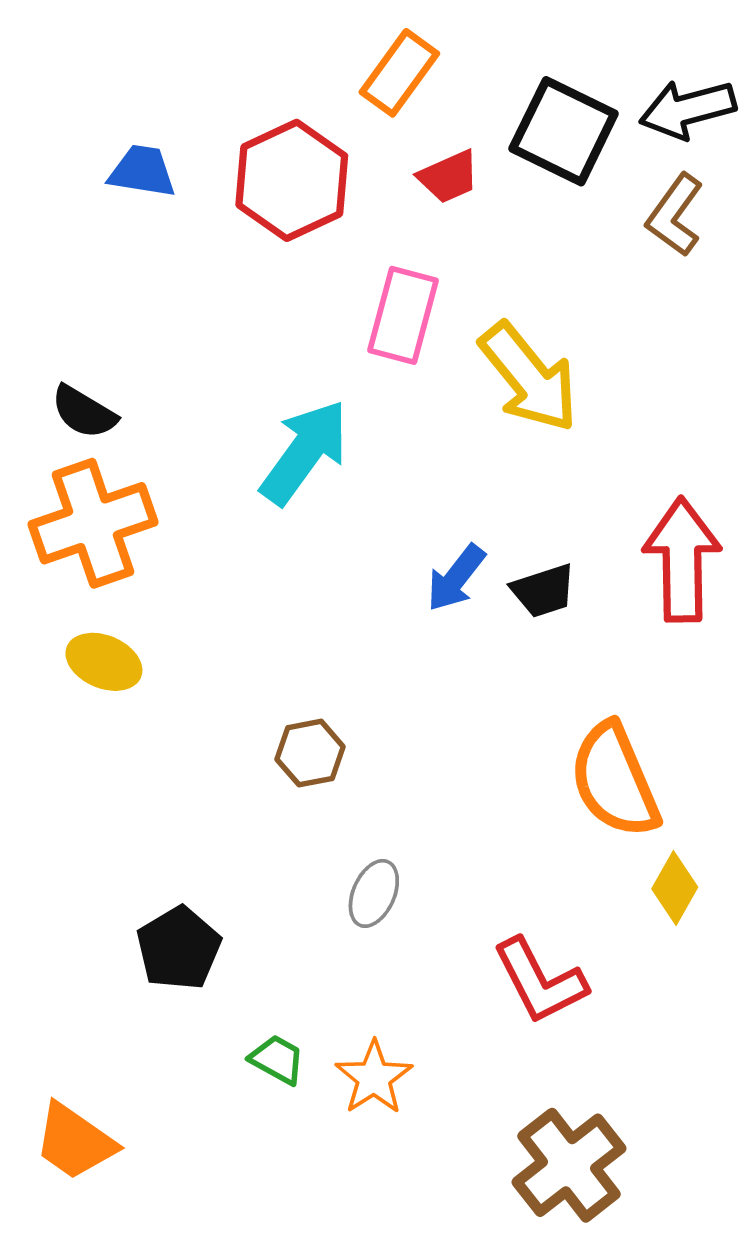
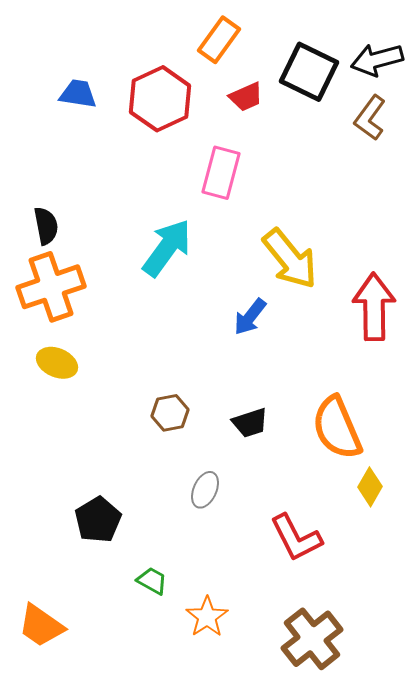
yellow arrow: (529, 377) -> (290, 259), moved
black semicircle: (84, 412) -> (46, 226), turned -132
black trapezoid: (543, 591) -> (250, 423), moved
orange star: (374, 1078) -> (207, 617), moved

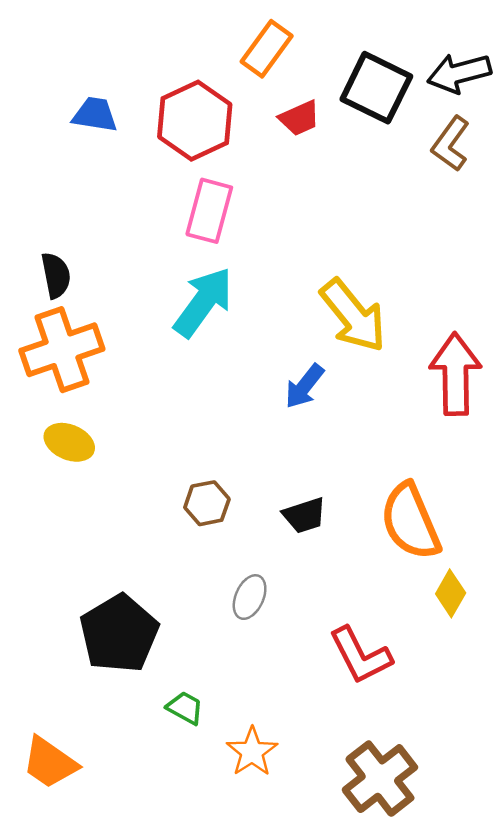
pink rectangle: (221, 173) -> (209, 211), moved
black pentagon: (98, 520) -> (119, 634), size x1.4

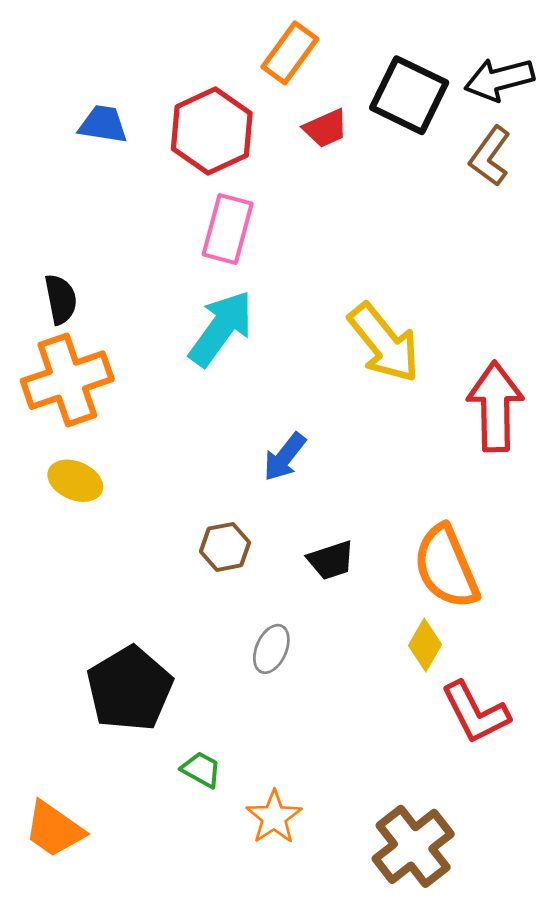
blue arrow: (304, 386) -> (285, 457), moved
yellow diamond: (451, 593) -> (425, 645), moved
red L-shape: (360, 656) -> (475, 713), moved

